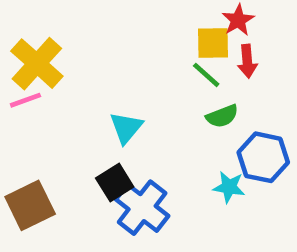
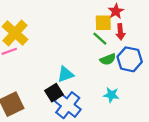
cyan triangle: (126, 128) -> (65, 74), moved, turned 30
blue hexagon: (263, 157) -> (130, 59), moved

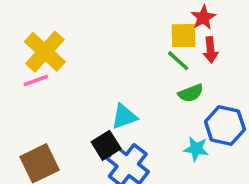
blue hexagon: (130, 59) -> (225, 125), moved

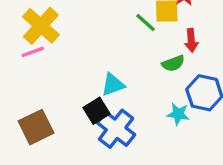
red arrow: (210, 50) -> (191, 40), moved
green line: (178, 61) -> (145, 22), moved

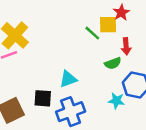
black square: (96, 111) -> (43, 98), moved, turned 36
blue cross: (116, 129) -> (71, 112), turned 32

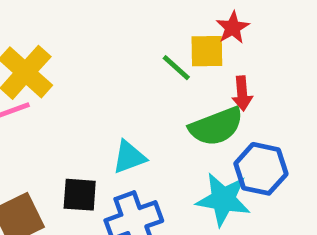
green semicircle: (113, 63) -> (216, 126), size x1.6
cyan star: (116, 101) -> (223, 199), size x1.6

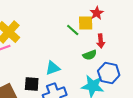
green semicircle: (216, 126) -> (90, 55), size x0.6

